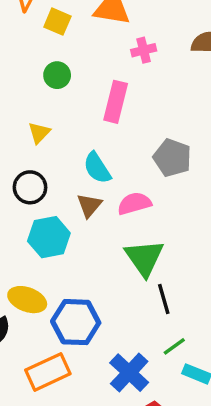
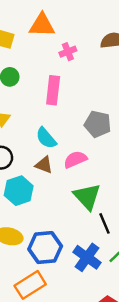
brown triangle: (89, 205) -> (44, 165), turned -42
blue cross: (129, 373) -> (87, 257), moved

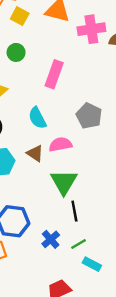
pink cross: (68, 52) -> (91, 29), moved, size x1.6
brown triangle: (44, 165) -> (35, 153), moved
blue cross: (87, 257) -> (51, 239), size x0.7

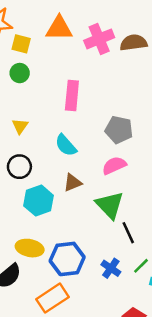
green circle: (16, 52) -> (20, 73), moved
pink semicircle: (60, 144) -> (114, 165), moved
brown triangle: (35, 153) -> (73, 183), turned -42

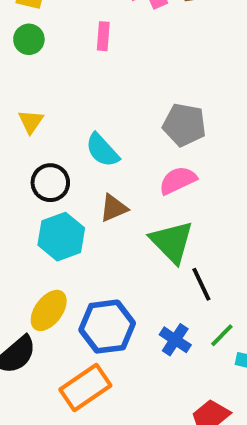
pink rectangle: (72, 95) -> (103, 36), moved, size x0.6
black circle: (19, 167) -> (50, 183), moved
yellow ellipse: (30, 248) -> (49, 310), turned -64

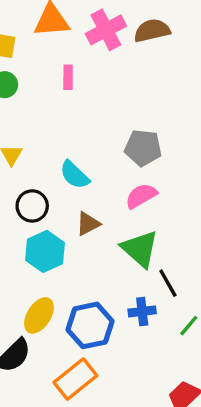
blue cross: (175, 340) -> (142, 311), moved, turned -36

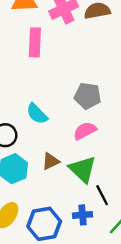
pink rectangle: (68, 77) -> (35, 42), size x1.6
brown triangle: (88, 224) -> (51, 161), moved

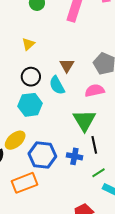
cyan semicircle: (37, 114) -> (57, 85), moved
brown triangle: (51, 161) -> (67, 65), moved, turned -49

